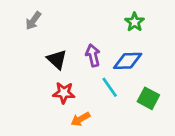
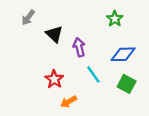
black triangle: (57, 59) -> (54, 34), moved
blue diamond: (128, 61) -> (123, 54), moved
red star: (64, 93) -> (54, 79), turned 30

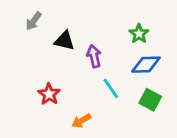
green star: (115, 19) -> (139, 34), moved
black triangle: (54, 34) -> (64, 41), turned -30
red star: (54, 79) -> (49, 94), moved

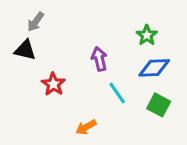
black triangle: (64, 41) -> (25, 50), moved
red star: (49, 94) -> (53, 84), moved

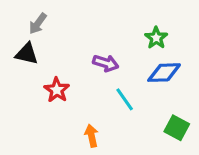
purple arrow: (99, 59) -> (106, 63), turned 120
green square: (159, 105) -> (177, 128), moved
orange arrow: (86, 127) -> (91, 136), turned 108

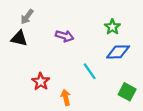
purple arrow: (106, 63) -> (65, 36), moved
red star: (57, 90) -> (41, 82), moved

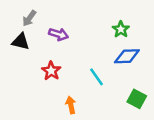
purple arrow: (65, 36) -> (59, 34), moved
red star: (41, 82) -> (51, 71), moved

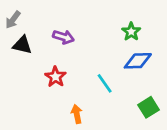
gray arrow: (29, 18) -> (13, 20), moved
green square: (137, 99) -> (148, 107), turned 30

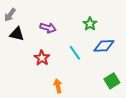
green star: (131, 32) -> (90, 24), moved
cyan line: (105, 83) -> (75, 53), moved

